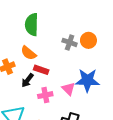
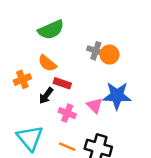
green semicircle: (32, 25) -> (51, 30), turned -115
orange circle: (88, 40) -> (109, 55), moved
pink cross: (45, 95) -> (67, 113), turned 32

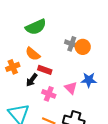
blue star: (117, 96) -> (89, 80), size x0.7

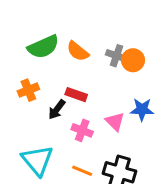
green semicircle: (36, 27) -> (43, 47), moved
orange semicircle: (33, 54) -> (78, 51), moved

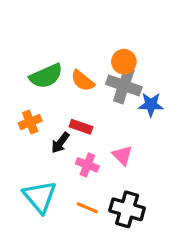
gray cross: (117, 56) -> (124, 85), size x1.5
orange circle: (133, 60) -> (124, 62), moved
blue star: (142, 110) -> (151, 105), moved

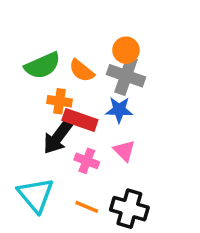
blue star: (151, 105) -> (119, 110), moved
orange cross: (30, 122) -> (60, 101), moved, turned 30
red rectangle: (81, 127) -> (80, 120), size x1.4
black arrow: (60, 143) -> (58, 137), size x1.5

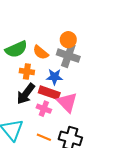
blue star: (119, 110) -> (54, 77), moved
red rectangle: (80, 120) -> (49, 93), moved
pink triangle: (124, 151) -> (67, 102), size x1.5

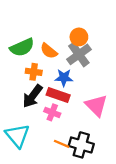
gray cross: (68, 56) -> (79, 54), turned 35
pink triangle: (67, 102) -> (96, 105), moved
orange line: (44, 137) -> (62, 144), moved

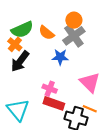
orange cross: (34, 72) -> (15, 44), moved, turned 32
red rectangle: (58, 95) -> (54, 103), moved
black arrow: (33, 96) -> (20, 61), moved
orange line: (62, 144) -> (90, 109), moved

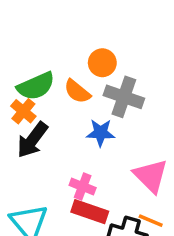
orange circle: (74, 20) -> (102, 63), moved
gray cross: (74, 36) -> (124, 97), turned -35

